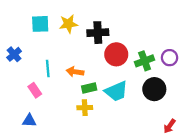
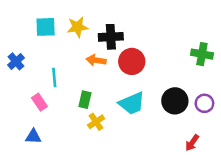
purple circle: (170, 58) -> (204, 103), moved
green cross: (145, 61) -> (202, 54), moved, turned 30
orange arrow: (75, 72) -> (96, 60), moved
green rectangle: (89, 88) -> (85, 100), moved, turned -64
yellow cross: (85, 108) -> (96, 122), turned -32

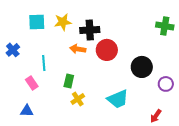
green cross: (202, 54) -> (165, 26), moved
black circle: (175, 101) -> (142, 67), moved
cyan trapezoid: (132, 103) -> (118, 99), moved

